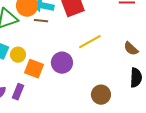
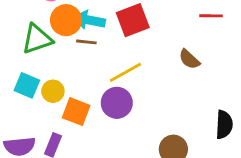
yellow line: (90, 42) -> (125, 72), moved
brown semicircle: (131, 49) -> (189, 59), moved

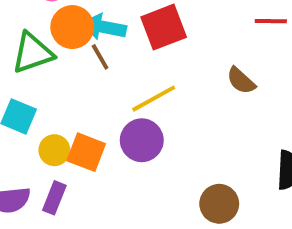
brown line: (86, 42) -> (100, 57), turned 54
yellow circle: (53, 91) -> (54, 150), moved

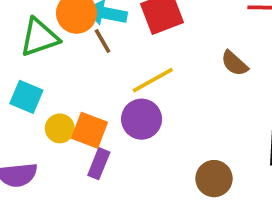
purple rectangle: (54, 198) -> (99, 164), moved

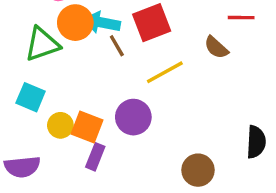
brown line: (103, 41) -> (117, 46), moved
brown semicircle: (234, 63) -> (216, 47), moved
yellow line: (153, 80) -> (165, 72), moved

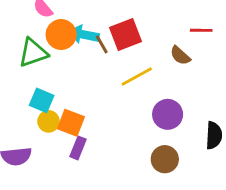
brown line: (117, 46) -> (102, 44), moved
cyan square: (31, 97) -> (42, 100), moved
purple circle: (133, 117) -> (168, 114), moved

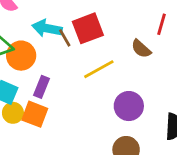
red line: (201, 30) -> (162, 24), turned -75
orange circle: (61, 35) -> (21, 56), moved
purple rectangle: (78, 148) -> (42, 87), moved

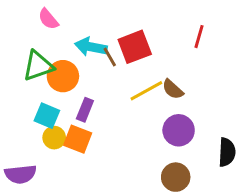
red line: (162, 24) -> (199, 37), moved
brown semicircle: (141, 49) -> (173, 89), moved

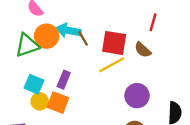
red square: (135, 47) -> (114, 43), moved, turned 30
orange circle: (63, 76) -> (47, 36), moved
brown semicircle: (173, 89) -> (143, 50), moved

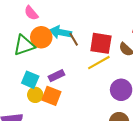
purple rectangle: (64, 80) -> (56, 76), turned 42

